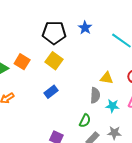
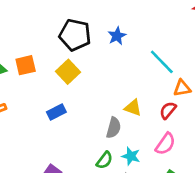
orange square: (22, 62) -> (26, 65), turned 35
cyan star: (112, 106) -> (131, 156), moved
green semicircle: (85, 121) -> (104, 160), moved

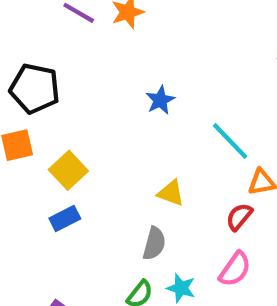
black pentagon: (75, 35) -> (35, 89), moved
yellow square: (68, 72) -> (68, 170), moved
yellow triangle: (133, 108) -> (171, 193), moved

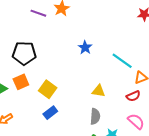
red semicircle: (239, 217) -> (133, 96), turned -144
pink semicircle: (235, 269) -> (136, 121), turned -72

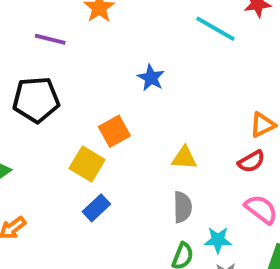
purple line: (38, 13) -> (50, 39), moved
cyan line: (122, 61) -> (215, 29), moved
orange square: (21, 82) -> (114, 131), moved

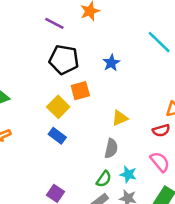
black pentagon: (36, 100) -> (64, 60), moved
yellow triangle: (184, 158) -> (120, 118), turned -42
blue rectangle: (96, 208) -> (57, 136), turned 66

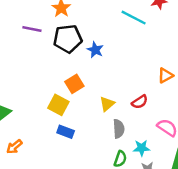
black pentagon: (64, 60) -> (68, 39), moved
yellow triangle: (120, 118) -> (107, 104), moved
red semicircle: (161, 130) -> (140, 102), moved

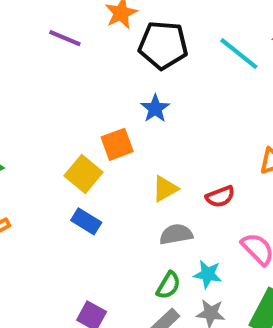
black pentagon: (68, 39) -> (163, 45), moved
blue star: (95, 50) -> (155, 108), moved
gray semicircle: (119, 129) -> (176, 234), turned -108

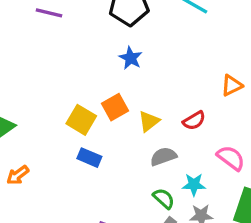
orange square: (117, 144) -> (115, 107), moved
green semicircle: (168, 285) -> (164, 198), turned -70

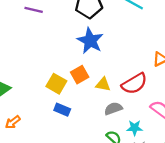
blue star: (131, 58) -> (90, 41), size x1.6
yellow triangle: (149, 121) -> (103, 84), turned 49
red semicircle: (194, 121) -> (134, 84), size x1.6

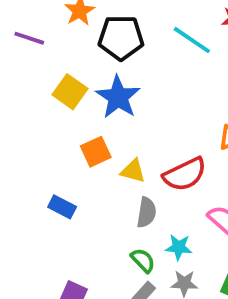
yellow square: (56, 84) -> (70, 92), moved
gray semicircle: (113, 109) -> (146, 212), turned 114

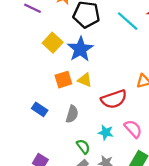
yellow triangle: (133, 171) -> (85, 80), moved
gray semicircle: (146, 212) -> (72, 114), moved
cyan star: (179, 247) -> (106, 132), moved

